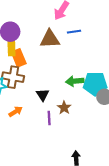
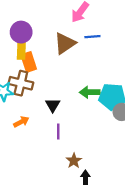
brown triangle: (50, 39) -> (65, 43), turned -35
brown star: (64, 108) -> (74, 161), moved

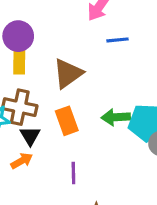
brown triangle: (65, 43) -> (68, 74), moved
orange rectangle: (29, 62) -> (67, 121), moved
black triangle: (53, 105) -> (30, 136), moved

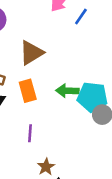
blue line: (117, 40) -> (81, 16), moved, turned -54

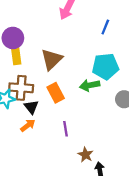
blue line: (81, 16) -> (105, 27), moved
cyan pentagon: (92, 97) -> (105, 66), moved

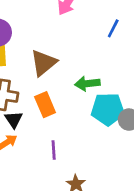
cyan pentagon: (105, 66) -> (108, 109), moved
green arrow: (90, 85) -> (87, 84), moved

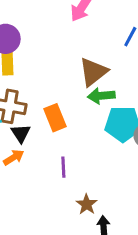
brown triangle: (44, 63) -> (93, 72), moved

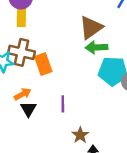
orange rectangle: (55, 118) -> (43, 64), moved
black triangle: (21, 133) -> (28, 109), moved

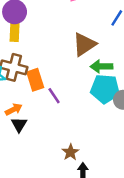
green arrow: (96, 47) -> (101, 66), moved
purple line: (63, 104) -> (54, 96), moved, turned -35

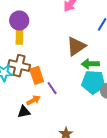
orange arrow: (14, 109) -> (33, 100), moved
black triangle: (19, 124) -> (24, 112), turned 48

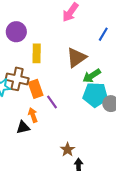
yellow rectangle: (20, 36) -> (37, 53), moved
green arrow: (90, 64) -> (92, 76), turned -30
orange arrow: (33, 100) -> (33, 115), turned -80

